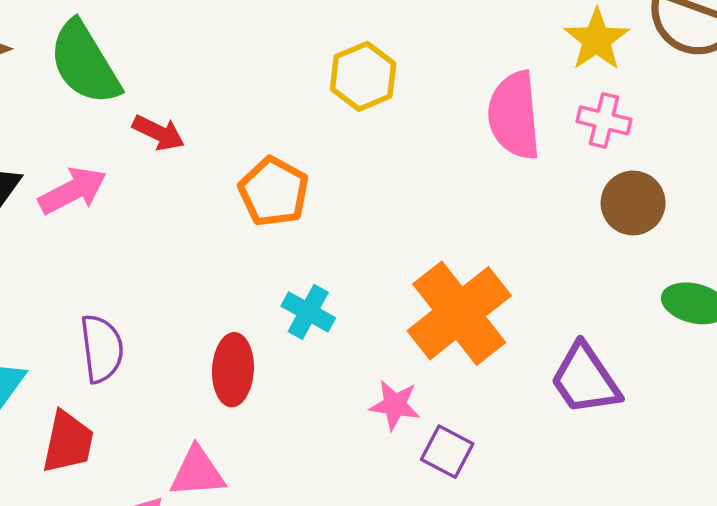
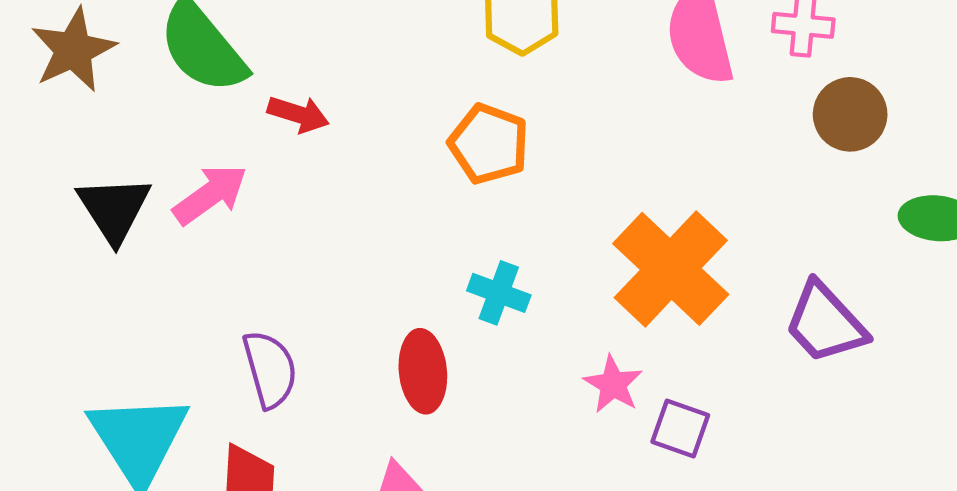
orange pentagon: (274, 192) -> (489, 144), moved
pink star: (395, 405) -> (613, 384), turned 30

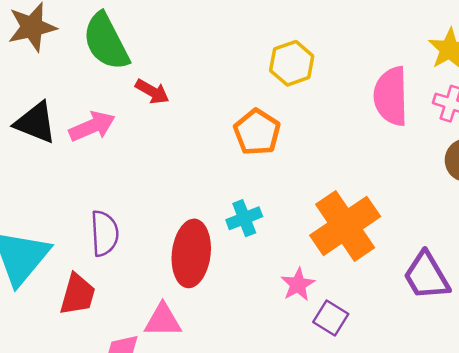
black triangle: (114, 209) -> (36, 123), turned -48
cyan cross: (499, 293) -> (244, 218), turned 36
red ellipse: (423, 371) -> (191, 253), size x1.4

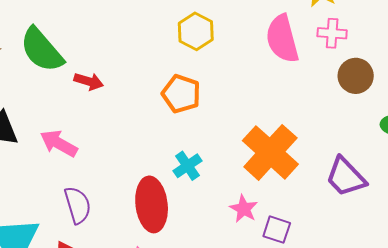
pink arrow: (92, 126) -> (59, 143), moved, turned -114

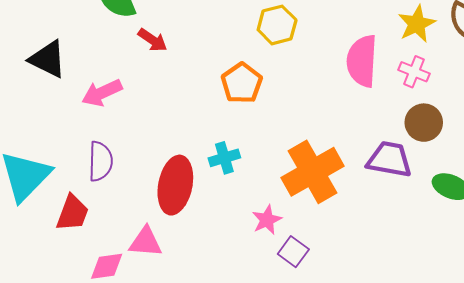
pink arrow: (59, 143) -> (102, 93), turned -72
purple trapezoid: (346, 177) -> (389, 159), moved, turned 126

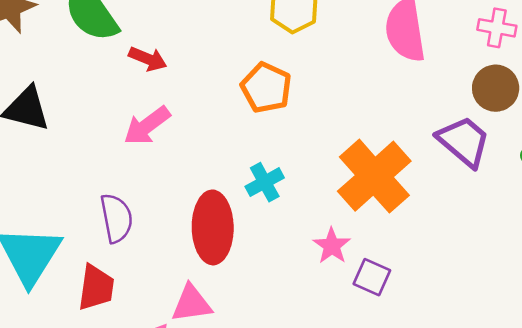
pink cross: (414, 72) -> (497, 28), moved
pink arrow: (102, 93) -> (147, 126), moved
purple trapezoid: (389, 159) -> (464, 141), turned 42

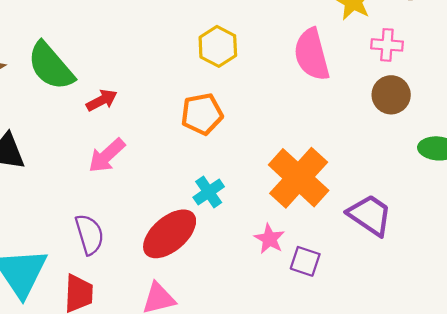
red arrow: (148, 59) -> (102, 100), turned -44
orange pentagon: (266, 88) -> (202, 114), turned -30
purple trapezoid: (464, 141) -> (370, 215), moved
red ellipse: (213, 227) -> (170, 234), turned 56

